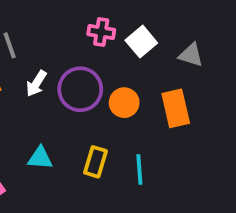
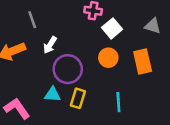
white square: (141, 42) -> (112, 28), moved
purple circle: (80, 89) -> (68, 69), moved
yellow rectangle: (95, 162) -> (78, 98), moved

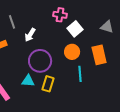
white arrow: (50, 45) -> (30, 35), moved
cyan line: (118, 102) -> (80, 74), moved

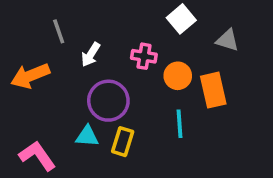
pink cross: (60, 15) -> (144, 56), moved
white square: (75, 29) -> (181, 19), moved
orange circle: (72, 52) -> (178, 76), moved

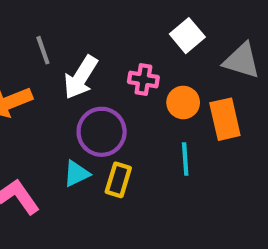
gray triangle: (228, 40) -> (242, 61), size x1.4
white arrow: (91, 54) -> (81, 77), size x1.5
cyan triangle: (87, 136) -> (76, 174), turned -30

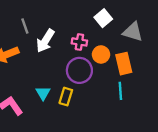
purple circle: (102, 132) -> (79, 70), moved
cyan line: (185, 159) -> (120, 91), moved
cyan triangle: (76, 174) -> (43, 93), turned -35

